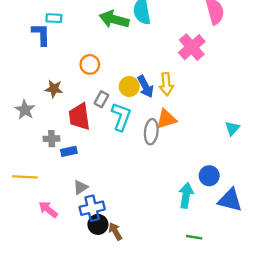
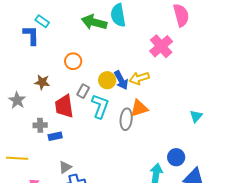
cyan rectangle: (54, 18) -> (42, 21), turned 32
yellow arrow: (166, 84) -> (139, 78), turned 78

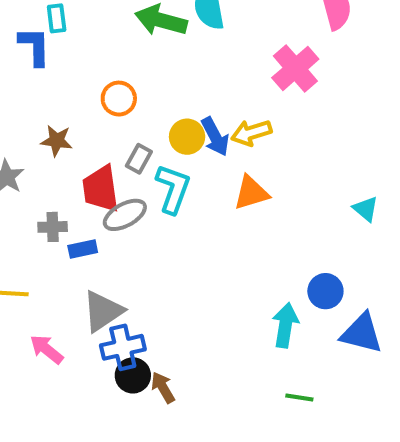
cyan rectangle: (42, 21) -> (57, 18), turned 48
cyan triangle: (196, 116) -> (366, 209), turned -32
gray ellipse: (126, 119) -> (125, 215), moved, turned 55
gray triangle: (65, 167) -> (103, 311), size x1.6

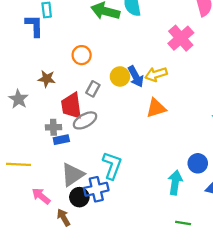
cyan L-shape: (173, 189) -> (112, 166), moved
gray cross: (53, 227) -> (53, 127), moved
blue cross: (123, 347) -> (96, 189), moved
black circle: (133, 375) -> (79, 197), moved
brown arrow: (163, 387) -> (64, 217), moved

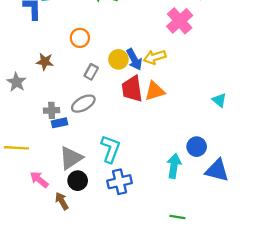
red trapezoid: (71, 106) -> (132, 89), moved
blue cross: (96, 189) -> (120, 182), moved
green line: (183, 223) -> (177, 217), moved

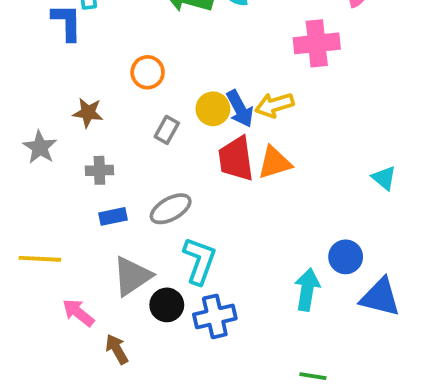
pink cross: (180, 21) -> (317, 43), turned 35
gray ellipse: (83, 104) -> (171, 209), moved
gray cross: (52, 110) -> (99, 170), moved
black circle: (78, 181) -> (167, 305), moved

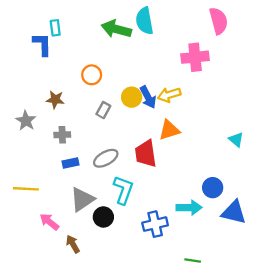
red trapezoid: (236, 159) -> (146, 154), moved
cyan arrow: (307, 290) -> (189, 208), turned 80
blue cross: (215, 316) -> (155, 224), moved

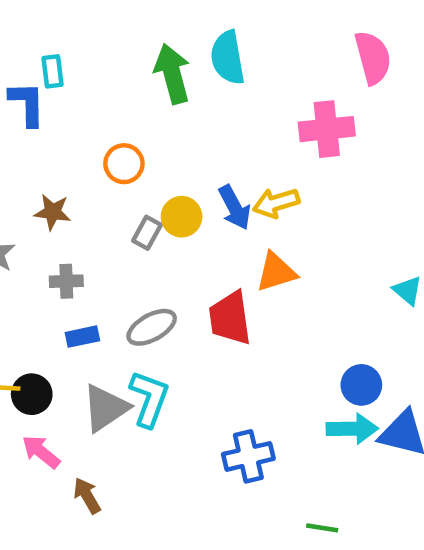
green arrow: (116, 29) -> (172, 74), turned 60
yellow circle: (132, 97) -> (182, 217), moved
cyan L-shape: (123, 190) -> (149, 399), moved
cyan arrow: (189, 208) -> (352, 429), moved
black circle: (103, 217) -> (32, 394), moved

